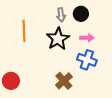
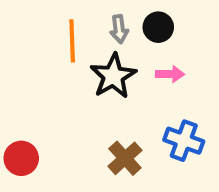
orange line: (24, 31) -> (72, 41), moved
blue cross: (87, 60) -> (184, 141), moved

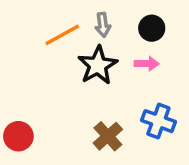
black circle: (158, 27) -> (152, 28), moved
orange line: (72, 41) -> (62, 35), turned 63

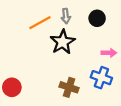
pink arrow: (147, 64) -> (109, 53), moved
brown cross: (108, 136) -> (69, 87), turned -30

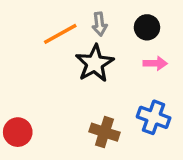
pink arrow: (109, 53) -> (155, 63), moved

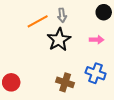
black circle: (147, 27) -> (104, 12), moved

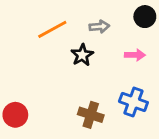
gray arrow: (62, 15) -> (99, 27), moved, turned -88
black star: (59, 40) -> (82, 55), size x0.7

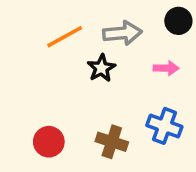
gray arrow: (99, 27) -> (122, 33), size x1.5
red circle: (15, 115) -> (49, 142), moved

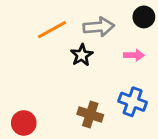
red circle: (49, 142) -> (24, 123), moved

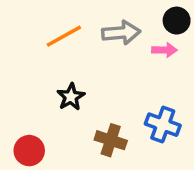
black star: (82, 55) -> (71, 97), moved
pink arrow: (134, 55) -> (164, 50), moved

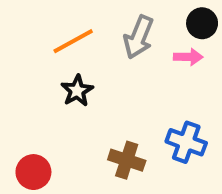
gray arrow: (121, 33) -> (139, 37), turned 117
black star: (71, 97) -> (77, 91), moved

